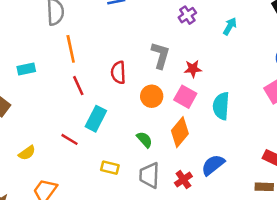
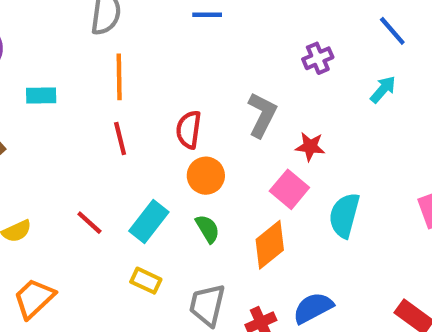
orange circle: (152, 96) -> (206, 176), moved
cyan rectangle: (96, 119) -> (149, 221), moved
green semicircle: (144, 140) -> (208, 229), moved

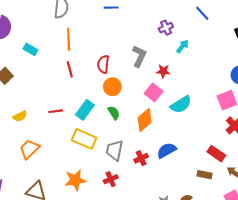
cyan arrow: (383, 89) -> (182, 46), moved
cyan rectangle: (41, 96) -> (30, 49), turned 32
cyan semicircle: (344, 215) -> (181, 105), turned -135
red line: (89, 223) -> (56, 111), turned -48
yellow rectangle: (146, 281) -> (84, 139), size x1.6

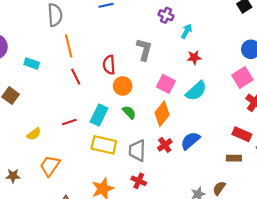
purple cross: (166, 28) -> (166, 15), turned -32
red star: (163, 71) -> (194, 57), moved
red cross: (141, 158) -> (165, 145), moved
red cross: (111, 179) -> (139, 181), turned -32

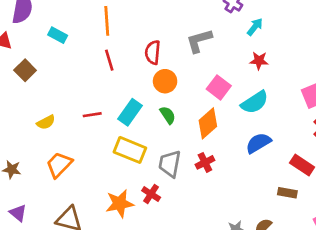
gray L-shape: (144, 50) -> (199, 41), turned -130
blue semicircle: (190, 141) -> (258, 143), moved
red cross: (139, 181) -> (151, 194), moved

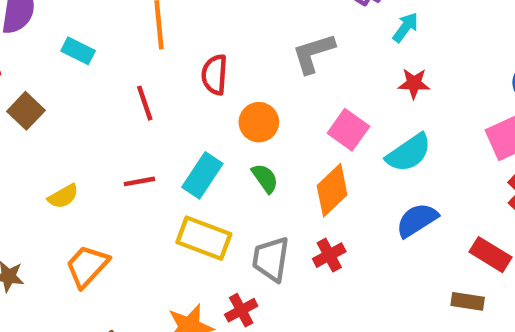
red semicircle: (153, 52) -> (215, 75), moved
red line: (109, 60) -> (145, 103), moved
red cross: (151, 194) -> (241, 310), turned 30

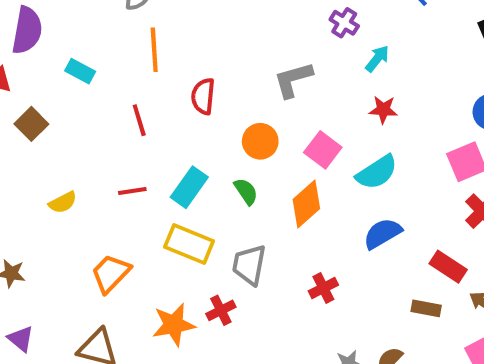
orange circle: (259, 122) -> (260, 141), moved
red cross: (329, 255) -> (323, 288), moved
orange trapezoid: (87, 266) -> (111, 273), moved

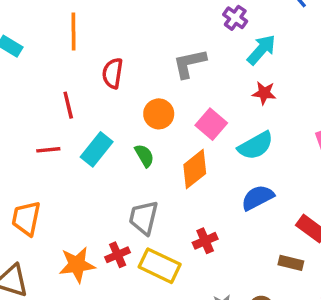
cyan arrow: (377, 59) -> (261, 50), size x1.4
red line: (139, 120) -> (68, 105), moved
yellow rectangle: (189, 244) -> (160, 266), moved
orange trapezoid: (111, 273) -> (26, 218), turned -36

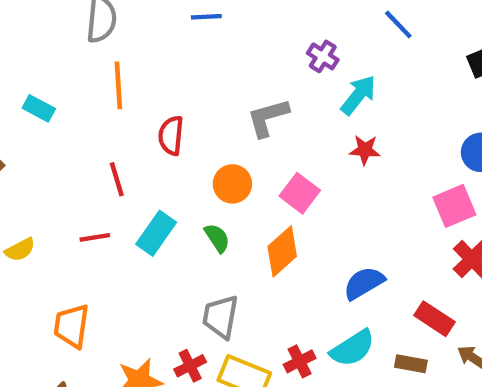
cyan semicircle: (256, 146) -> (353, 348), moved
red cross: (205, 241) -> (300, 361), moved

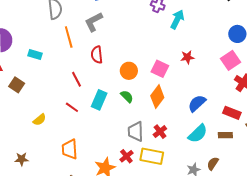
gray L-shape: (268, 118) -> (94, 22), moved
red star: (365, 150) -> (187, 57), moved
red line: (95, 237) -> (72, 107), turned 56
red cross: (300, 361) -> (160, 132), moved

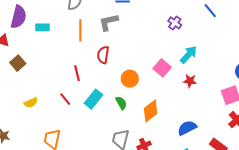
cyan arrow: (177, 19) -> (189, 55), moved
cyan rectangle: (35, 55) -> (43, 27), moved, turned -32
pink square: (160, 69) -> (162, 68), moved

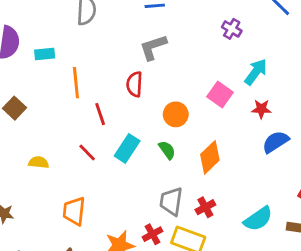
gray L-shape: (108, 22) -> (153, 47), moved
orange line: (80, 30) -> (76, 83), moved
yellow semicircle: (31, 103) -> (39, 162), turned -144
blue semicircle: (187, 128) -> (276, 142), moved

